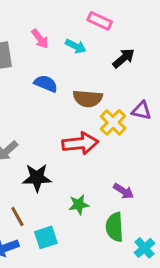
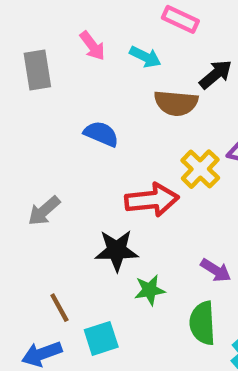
blue semicircle: (46, 84) -> (101, 134), moved
brown semicircle: (88, 99) -> (176, 103), moved
black star: (37, 178) -> (117, 250), moved

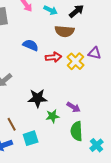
black arrow: (216, 74) -> (77, 11), moved
red arrow: (152, 200) -> (54, 57), moved, size x0.7
purple arrow: (216, 270) -> (74, 107), moved

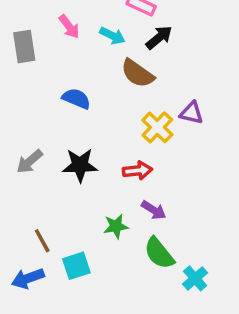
brown semicircle: (65, 31) -> (137, 73), turned 30
red arrow: (54, 57) -> (137, 171), moved
black star: (38, 98) -> (80, 165), moved
green semicircle: (77, 131) -> (159, 253), turned -36

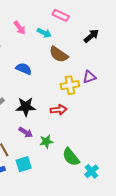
black arrow: (159, 37) -> (91, 36), moved
purple triangle: (191, 113) -> (89, 77), turned -32
yellow cross: (157, 127) -> (70, 85), turned 36
purple arrow: (154, 210) -> (26, 132), moved

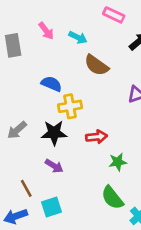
pink rectangle: (61, 15) -> (114, 15), moved
yellow cross: (70, 85) -> (70, 106), moved
green star: (46, 142) -> (118, 162), moved

